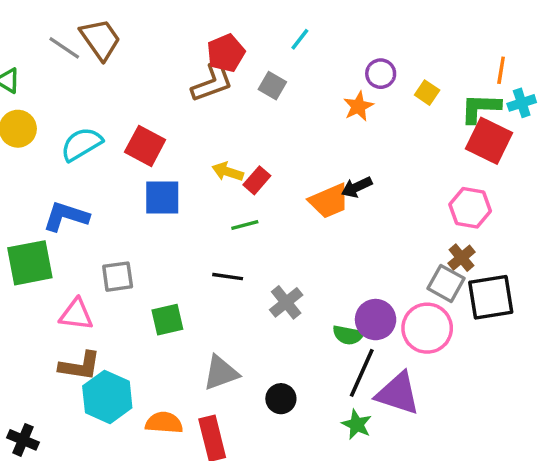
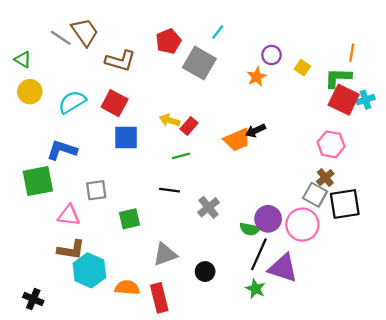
brown L-shape: (212, 82) -> (120, 61), moved, turned 36
gray square: (272, 86) -> (199, 63), size x1.8
cyan cross: (522, 103) -> (365, 100), moved

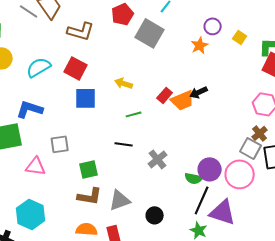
red rectangle: (189, 126) -> (165, 95), moved
brown L-shape: (71, 250) -> (90, 196), moved
cyan hexagon: (89, 270) -> (31, 214), moved

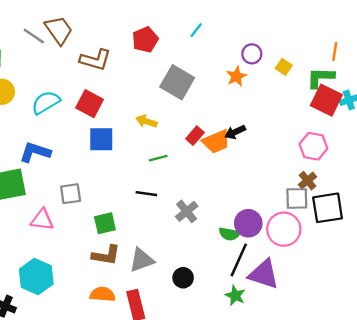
gray square: (150, 33) -> (177, 82), moved
gray square: (251, 148) -> (297, 198), turned -30

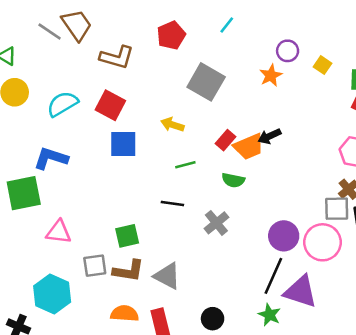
gray square: (71, 194) -> (95, 266), moved
green semicircle: (229, 234) -> (233, 180), moved
gray triangle: (142, 260) -> (167, 276), turned 48
black circle: (183, 278) -> (213, 319), moved

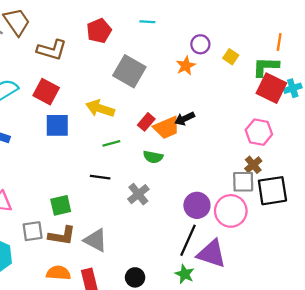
cyan line: (227, 25) -> (147, 22), turned 56
yellow arrow: (172, 125) -> (100, 108), size x1.4

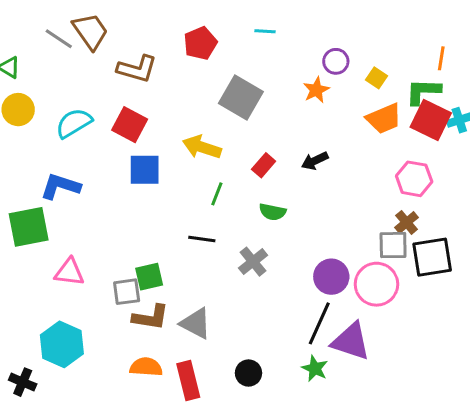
orange trapezoid: (167, 128) -> (384, 119), moved
green line: (111, 143) -> (217, 194), turned -54
gray square: (33, 231) -> (127, 292), moved

